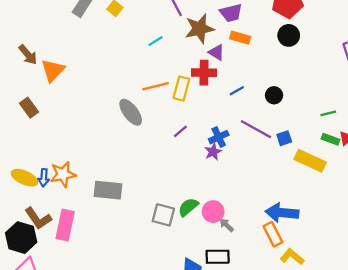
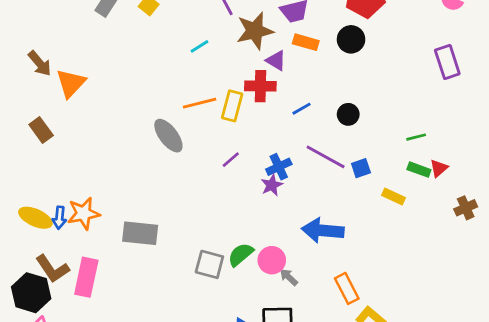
black circle: (289, 35) -> (351, 39), moved
yellow rectangle: (310, 161) -> (393, 196), size x0.6
blue arrow: (282, 213) -> (323, 230), moved

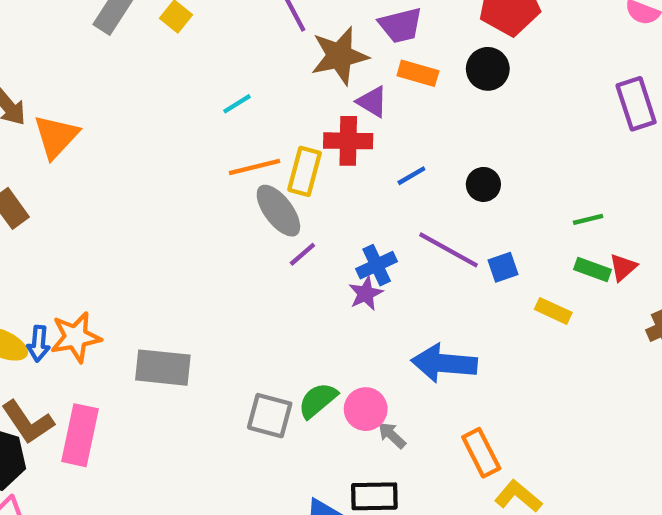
cyan line: (200, 46) -> (237, 104), moved
gray ellipse: (168, 136) -> (278, 211), moved

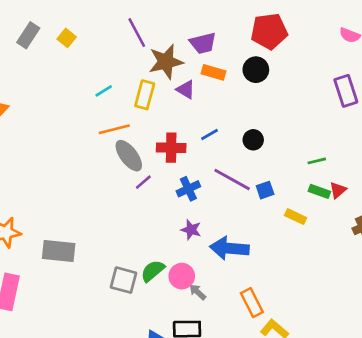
red cross: (348, 141) -> (171, 148), moved
yellow rectangle: (305, 171) -> (145, 95), moved
purple star: (366, 293) -> (191, 230), moved, turned -30

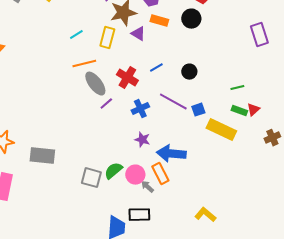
red cross: (171, 148) -> (127, 78), turned 30
yellow rectangle: (296, 217) -> (221, 130), size x1.8
orange rectangle: (252, 303) -> (160, 174), moved

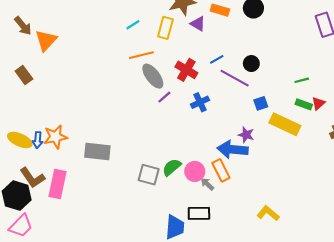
purple line: (173, 102) -> (235, 78), moved
purple star: (142, 140) -> (246, 135), moved

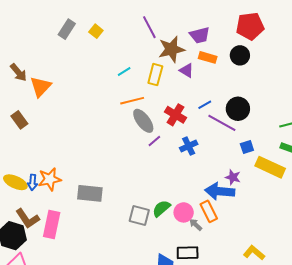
black circle: (251, 64) -> (238, 109), size x1.5

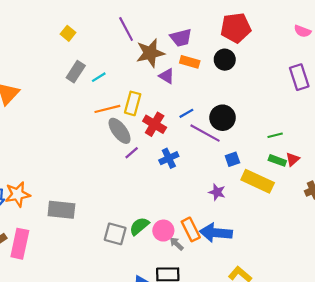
gray rectangle: (67, 29) -> (76, 72), moved
yellow rectangle: (155, 75) -> (133, 103), moved
blue arrow: (220, 191) -> (216, 233), moved

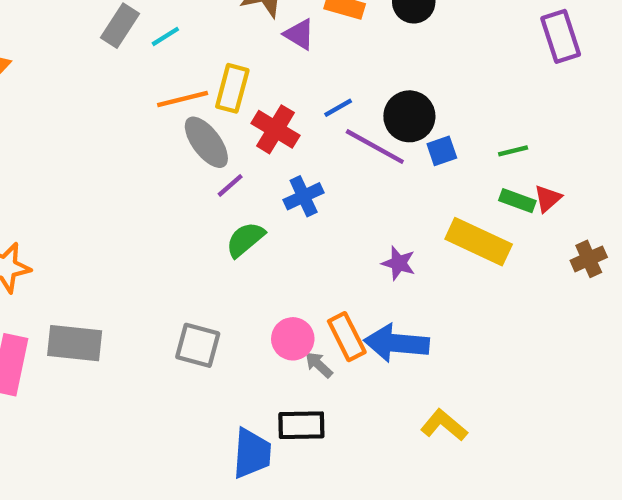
blue square: (232, 159) -> (442, 151), moved
gray rectangle: (61, 210) -> (75, 343), moved
green semicircle: (139, 226) -> (245, 239), moved

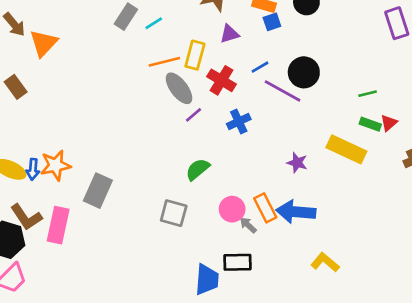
purple triangle: (299, 34) -> (229, 34), moved, turned -48
blue square: (442, 151) -> (272, 22), moved
green semicircle: (245, 239) -> (198, 169), moved
gray rectangle: (75, 343) -> (98, 191), moved, turned -72

